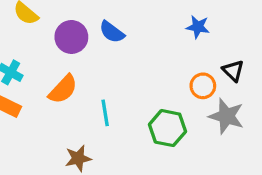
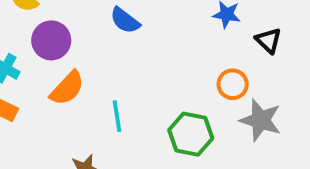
purple circle: (71, 37) -> (51, 40), moved
black triangle: (233, 71) -> (269, 40), moved

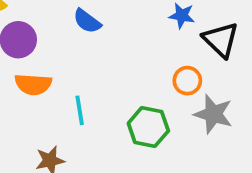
black triangle: (269, 40) -> (221, 40), size x1.5
orange semicircle: (67, 88) -> (33, 84), turned 51

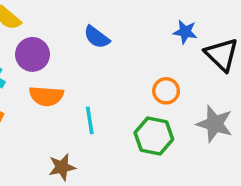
orange circle: (187, 81) -> (166, 91), moved

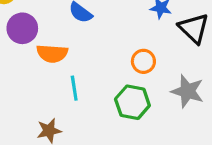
orange semicircle: (46, 96) -> (52, 53), moved

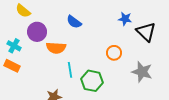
green hexagon: (132, 102) -> (92, 81), moved

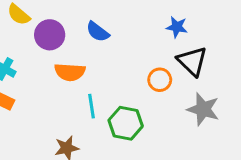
purple circle: (37, 32) -> (50, 35), moved
black triangle: (146, 32) -> (192, 61), moved

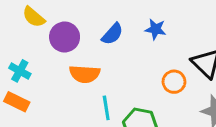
blue star: (177, 27) -> (155, 29), moved
blue semicircle: (98, 32) -> (112, 34), turned -85

